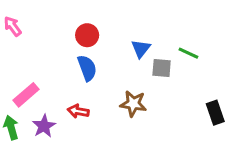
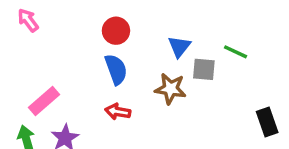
brown star: (133, 104) -> (170, 89), moved
red arrow: (78, 111) -> (118, 112), moved

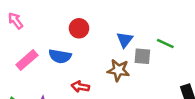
blue semicircle: (116, 69) -> (60, 56), moved, turned 120
pink rectangle: (44, 101) -> (27, 60), moved

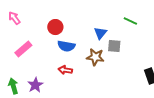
red circle: (79, 28) -> (55, 27), moved
green line: (165, 44) -> (130, 21), moved
blue semicircle: (60, 56) -> (66, 46), moved

